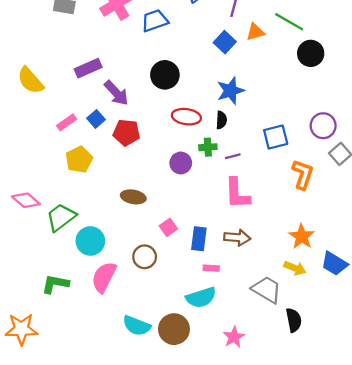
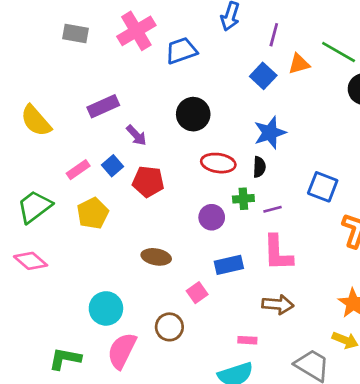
purple arrow: (116, 93) -> (136, 135), size x0.7
blue square: (276, 137) -> (323, 187), turned 35
green trapezoid: (61, 217) -> (35, 207), moved
blue rectangle: (199, 239) -> (229, 265), moved, turned 70

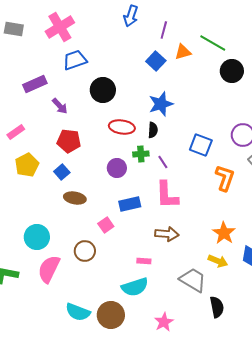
blue trapezoid: (181, 51) -> (75, 60), moved
blue square: (113, 166) -> (62, 172), moved
purple line: (272, 209) -> (163, 162), turned 72

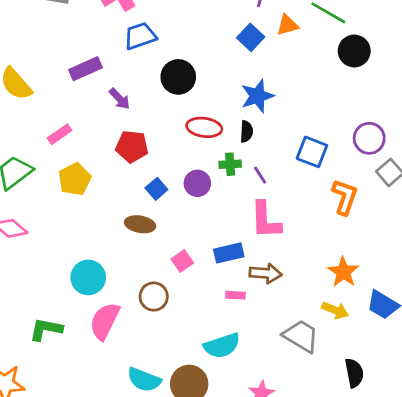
blue square: (62, 172) -> (156, 189), moved
blue rectangle: (130, 204) -> (229, 253), moved
pink rectangle: (144, 261) -> (236, 295), moved
black semicircle: (217, 307) -> (354, 373), moved

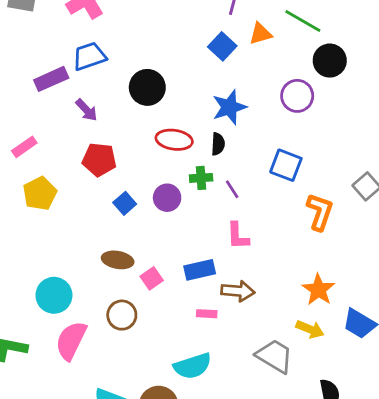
blue trapezoid: (140, 36) -> (89, 56), moved
purple circle: (369, 138) -> (297, 96), moved
pink L-shape: (266, 220) -> (238, 236), size x0.7
brown ellipse: (140, 224) -> (118, 260), moved

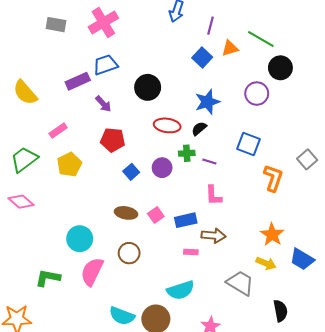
black semicircle: (218, 144) -> (199, 129), turned -133
purple line: (232, 189) -> (209, 161), turned -40
pink square: (152, 278) -> (156, 215), moved

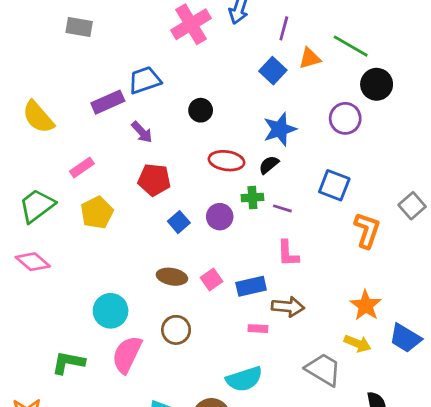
pink cross: (103, 23) -> (191, 24), moved
black circle: (148, 87) -> (201, 110), size x0.7

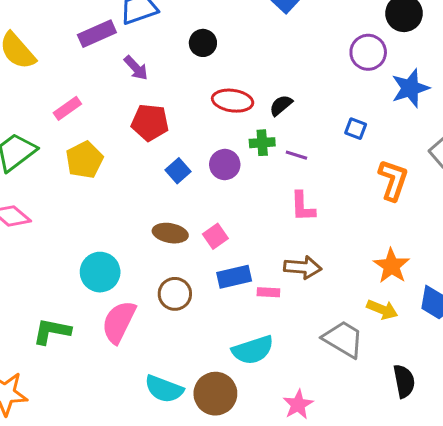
blue star: (280, 129) -> (410, 88), moved
blue square: (334, 185) -> (356, 129), size x0.6
blue rectangle: (251, 286) -> (234, 277), moved

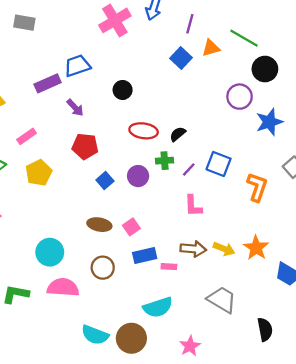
blue square: (356, 129) -> (219, 164), moved, size x1.6
purple line: (296, 155) -> (189, 169), turned -64
yellow arrow: (382, 309) -> (224, 249), moved
pink semicircle: (119, 322) -> (63, 287), turned 68

